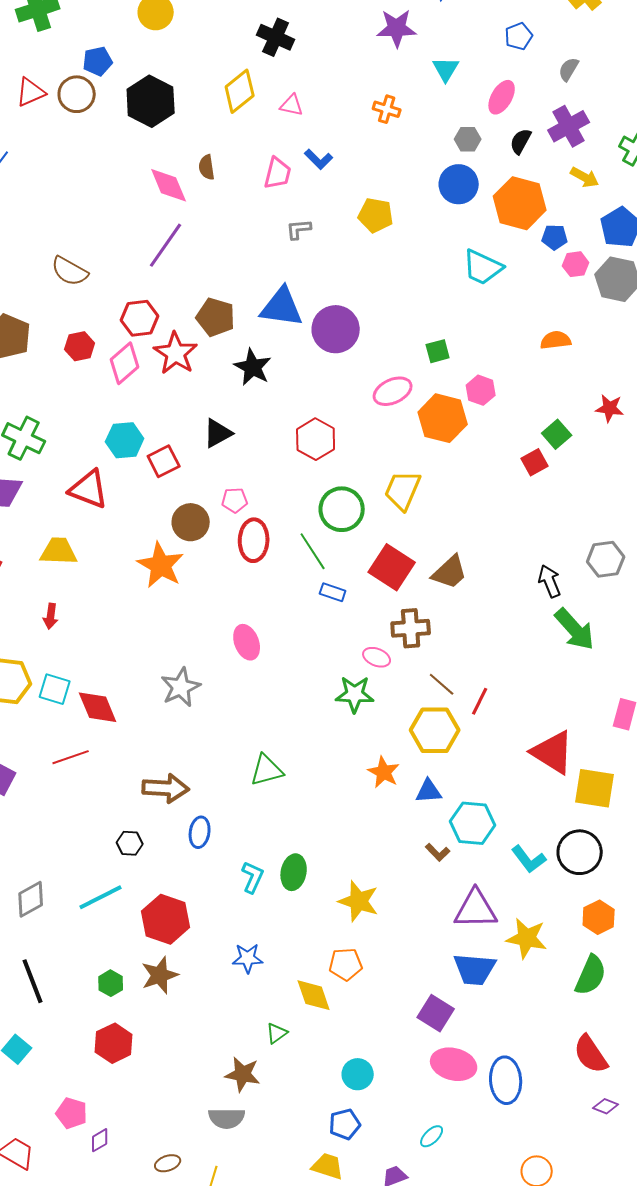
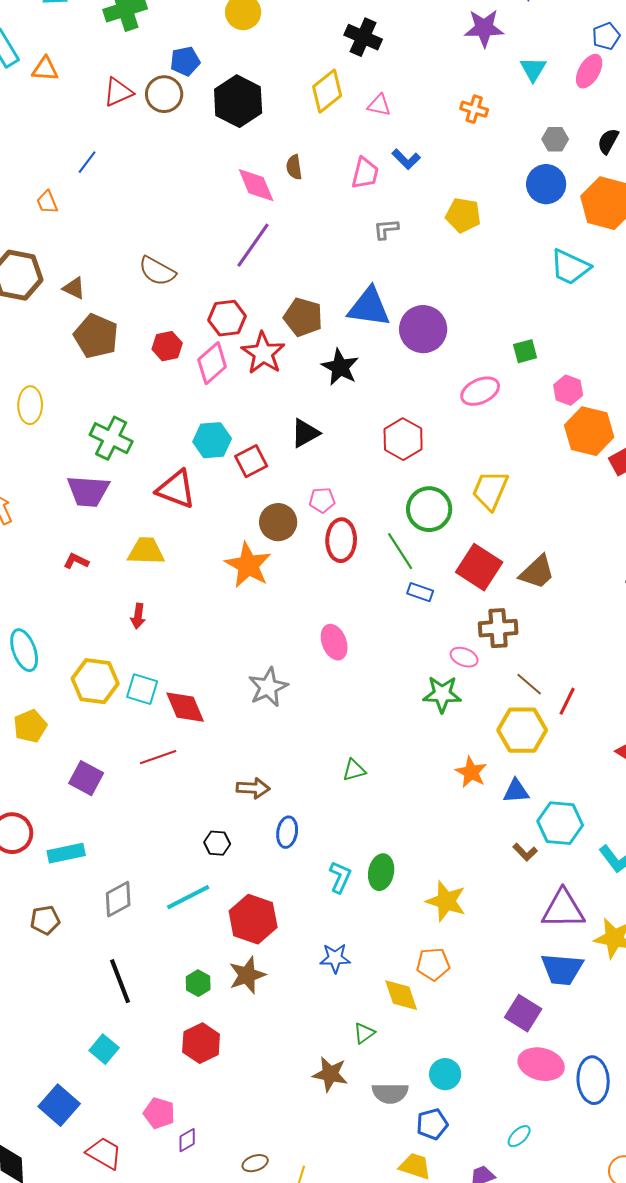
pink ellipse: (502, 97) -> (589, 71), moved
orange hexagon: (443, 418) -> (589, 431), moved
green triangle: (267, 770) -> (354, 770), size x0.7
brown arrow: (166, 788) -> (253, 788), size x0.7
gray semicircle: (227, 1118) -> (390, 1093), moved

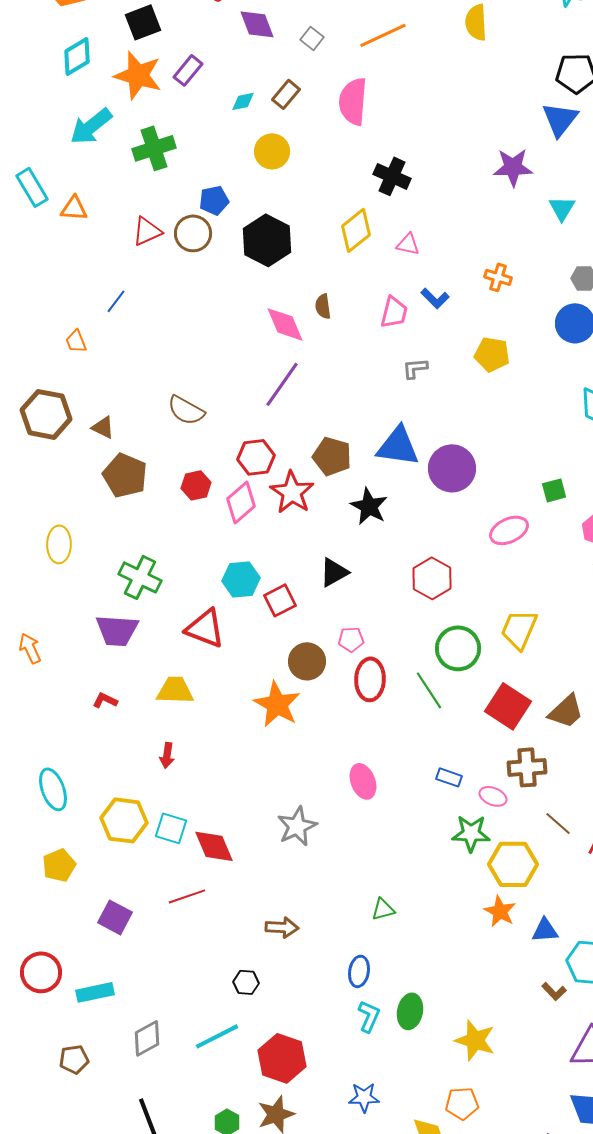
orange cross: (474, 109) -> (498, 277), moved
blue rectangle: (420, 592) -> (449, 777), moved
yellow hexagon: (522, 730) -> (513, 864), moved
blue ellipse: (287, 832) -> (359, 971), moved

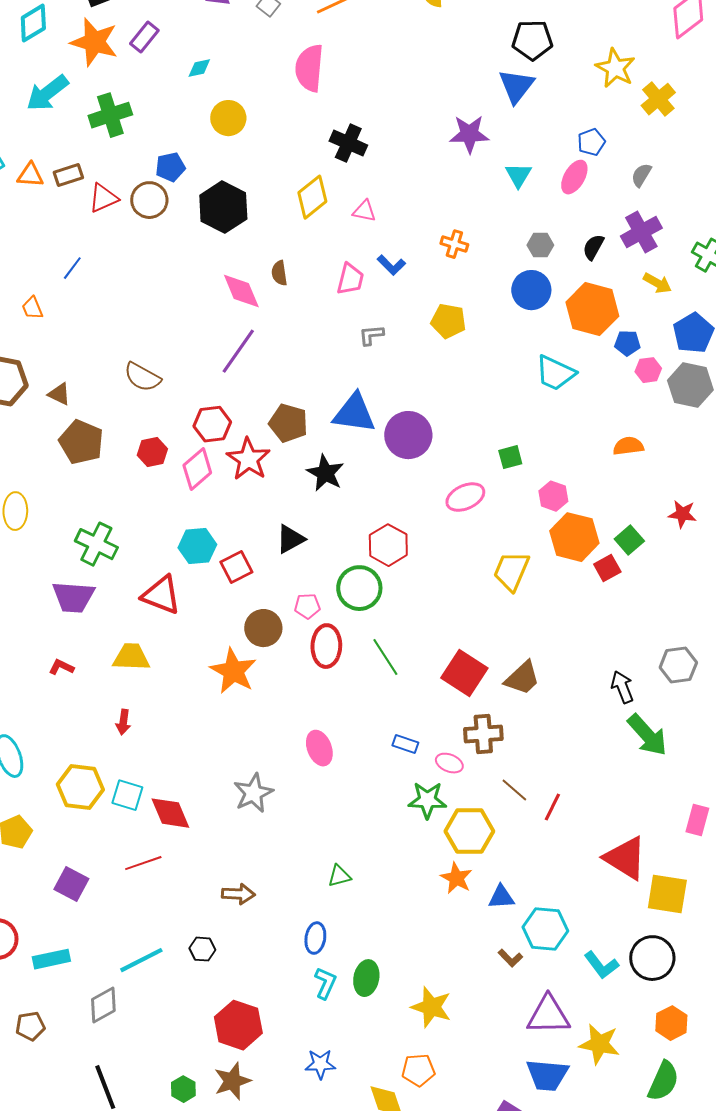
brown rectangle: (286, 94) -> (68, 175), moved, turned 32
yellow trapezoid: (519, 629) -> (511, 571), moved
green circle: (458, 648) -> (359, 588), moved
cyan line: (217, 1036) -> (141, 960), moved

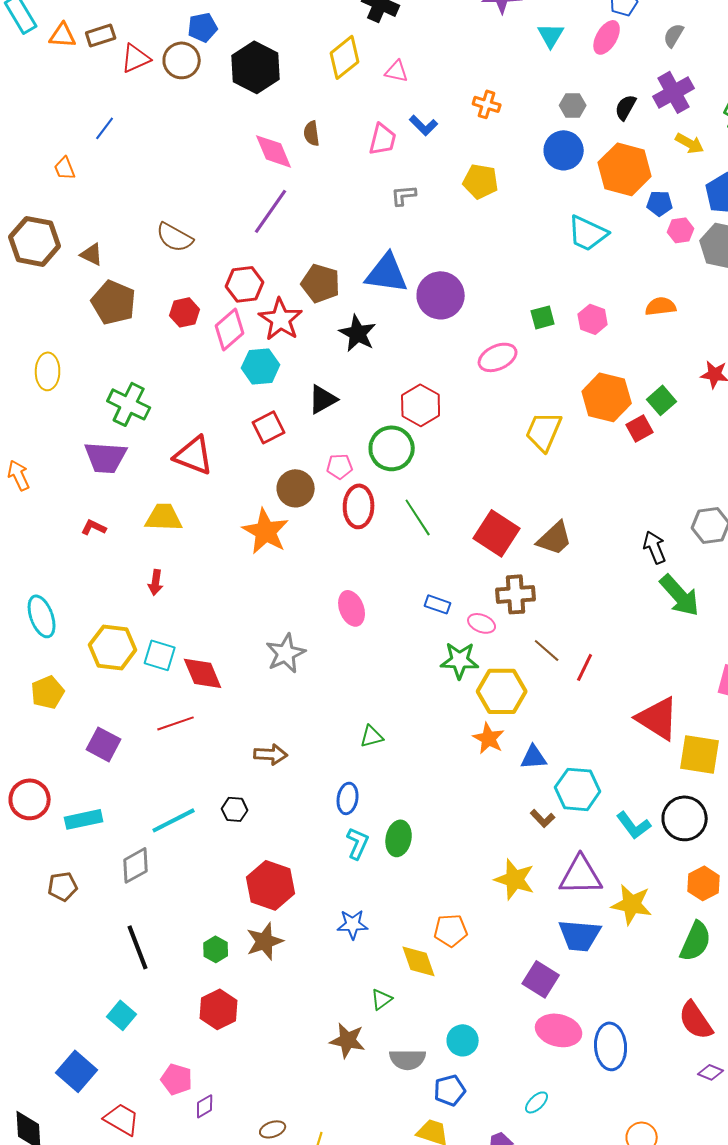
pink hexagon: (553, 496) -> (593, 319), moved
cyan hexagon: (197, 546) -> (261, 366), moved
yellow star: (431, 1007) -> (515, 879), moved

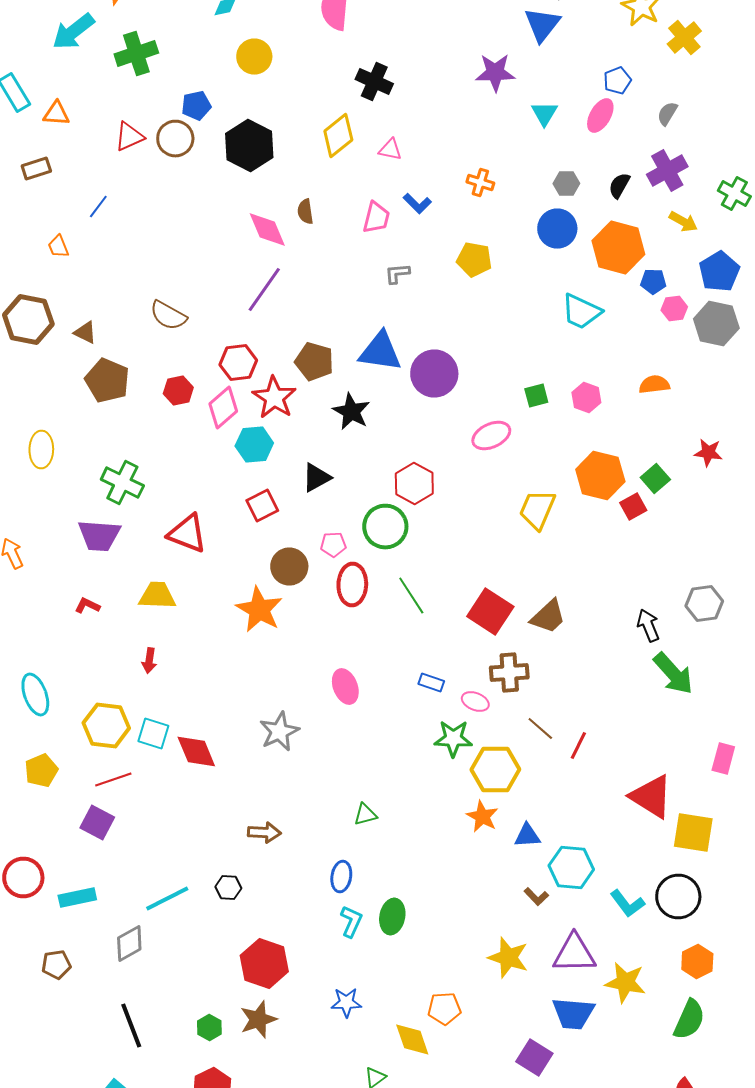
brown rectangle: (101, 35) -> (36, 168), moved
red line: (176, 723) -> (113, 780), moved

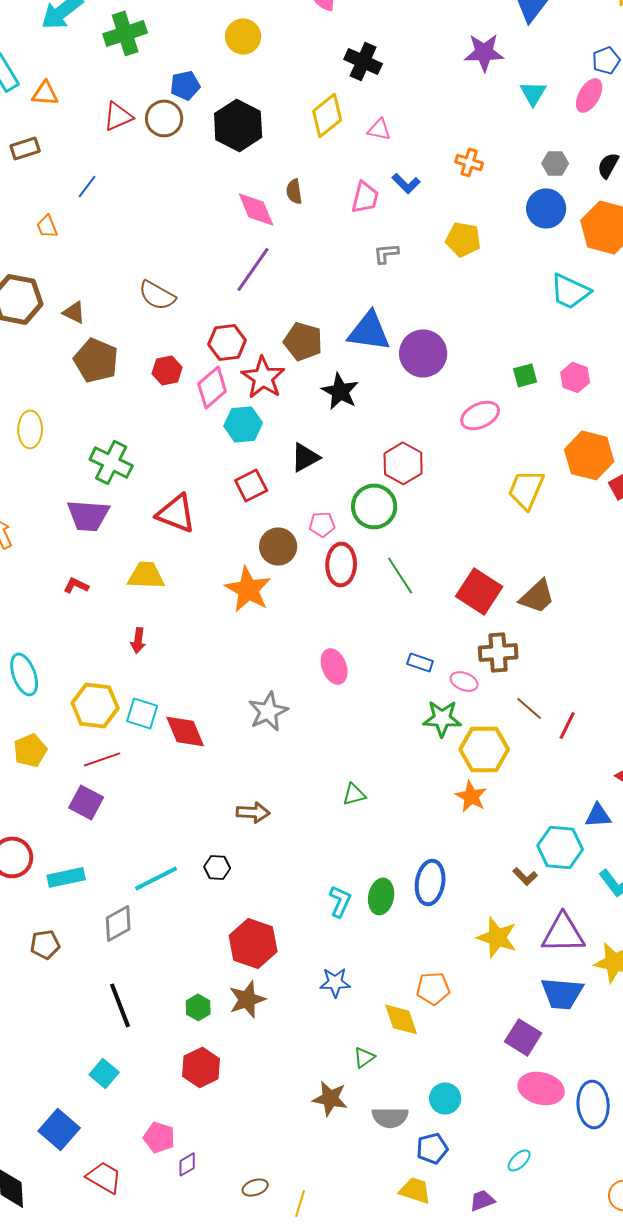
blue triangle: (527, 836) -> (598, 815), moved
blue ellipse: (341, 876) -> (430, 882), moved, size x1.4

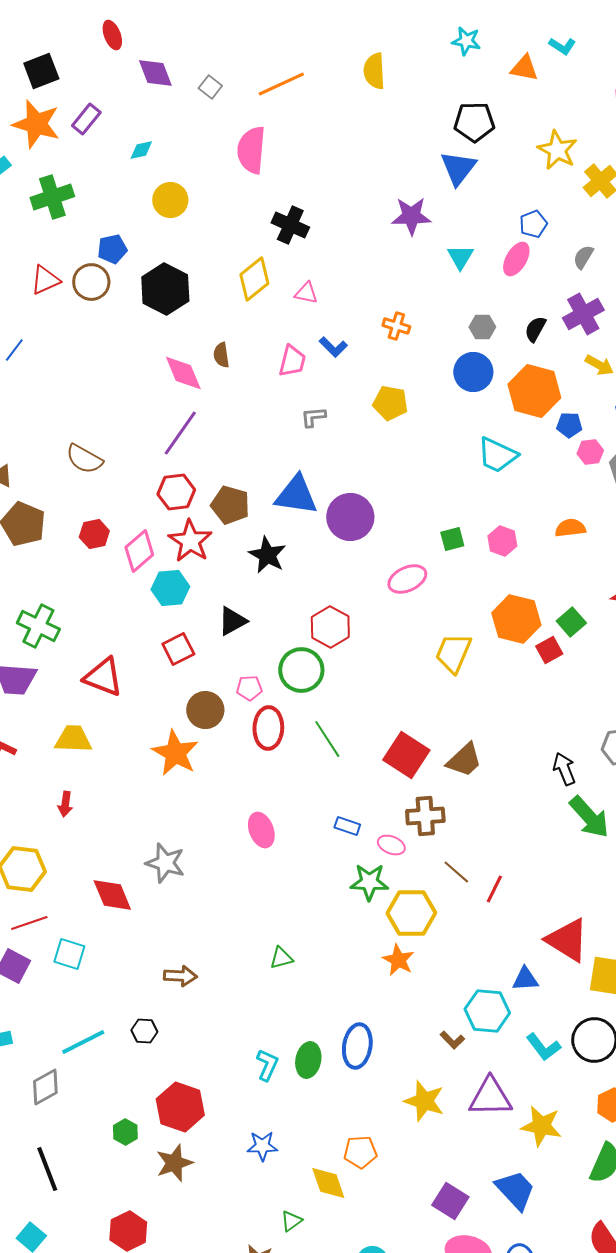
red hexagon: (227, 342) -> (176, 492), moved
gray star: (268, 711) -> (165, 863), moved, turned -30
cyan square: (142, 713) -> (69, 954), moved
blue trapezoid: (562, 993) -> (515, 1190), moved, turned -138
green hexagon: (198, 1007) -> (125, 1132), moved

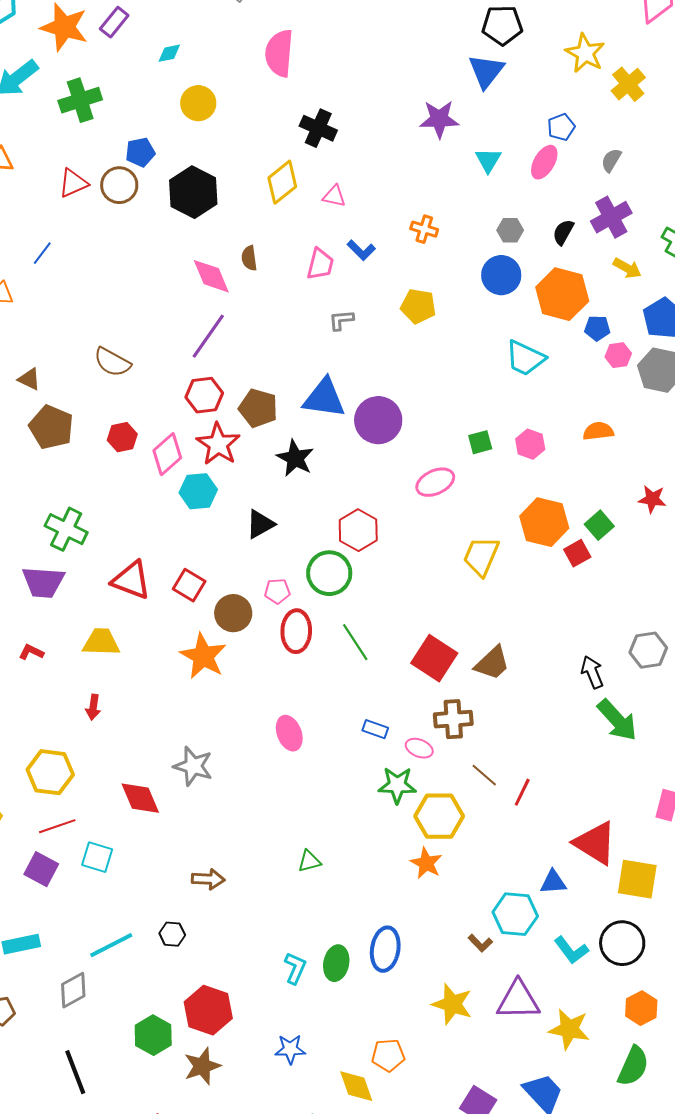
red square: (178, 649) -> (189, 585), moved, turned -32
green hexagon: (125, 1132) -> (153, 1035), size x1.5

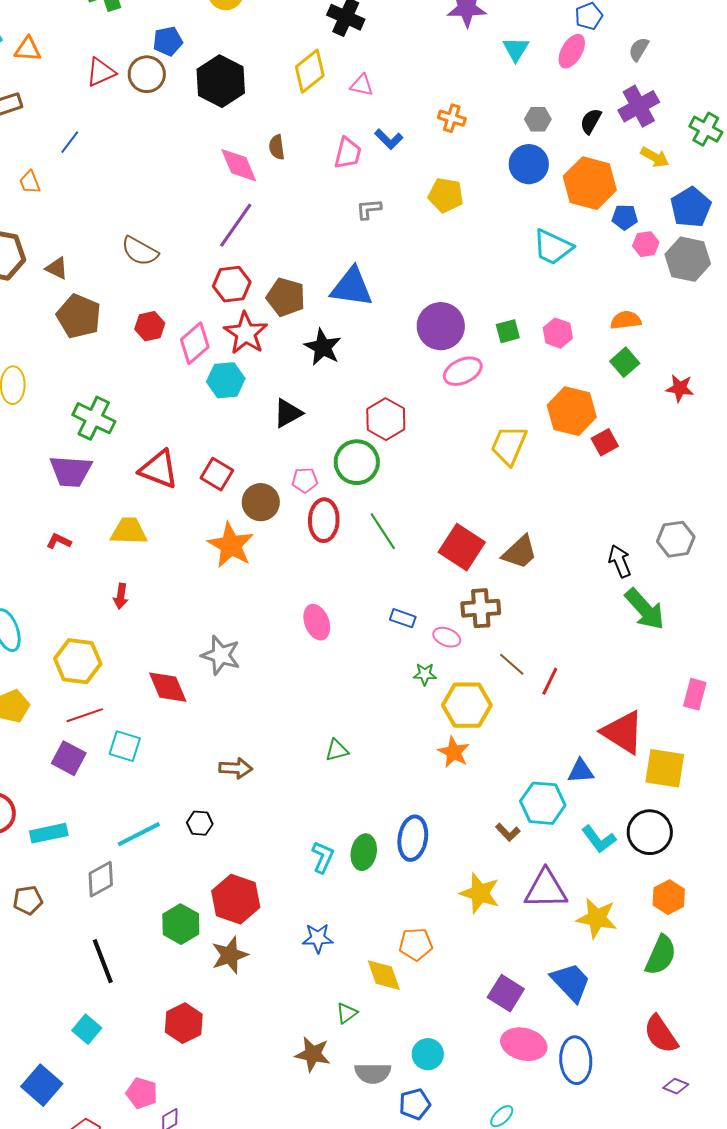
purple circle: (378, 420) -> (441, 326), moved
green square: (599, 525) -> (625, 362), moved
green star: (397, 785) -> (425, 674), size x0.6

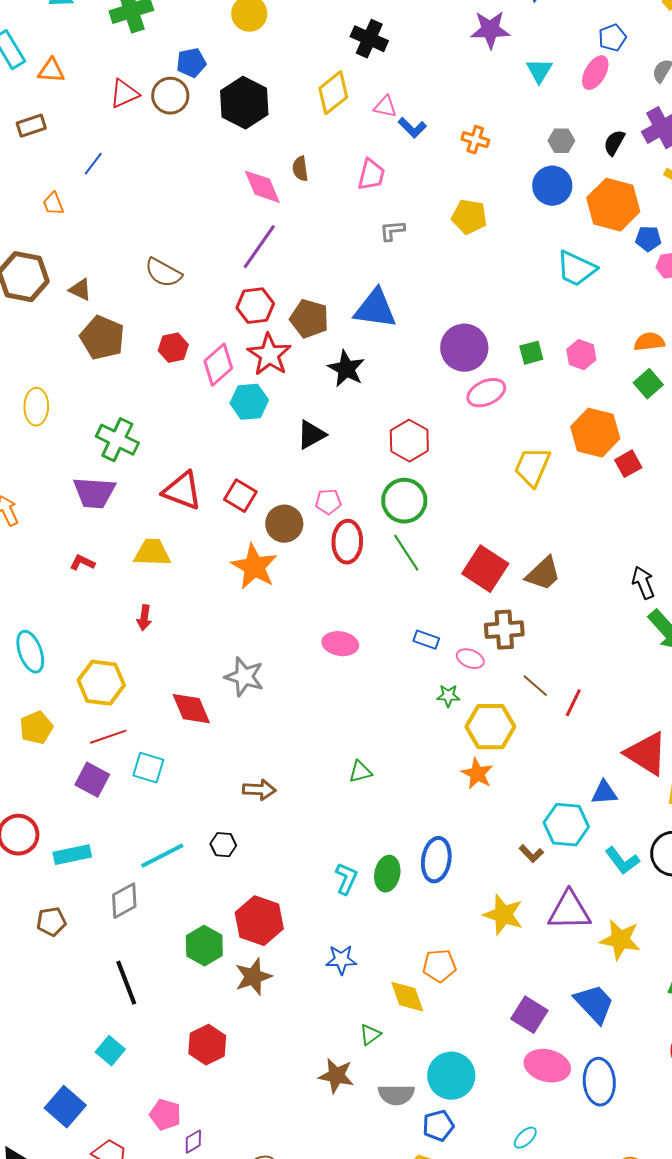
blue L-shape: (389, 139) -> (412, 128), moved
green circle: (357, 462) -> (404, 501), moved
pink ellipse: (317, 622) -> (340, 644), turned -60
cyan circle: (428, 1054) -> (451, 1076), size x1.5

